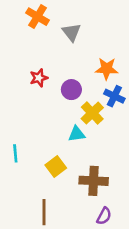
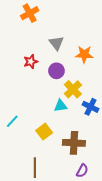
orange cross: (38, 17) -> (30, 13), turned 30
gray triangle: (71, 32) -> (56, 43), moved
blue cross: (114, 96) -> (90, 107), moved
cyan line: (15, 153) -> (12, 121), turned 48

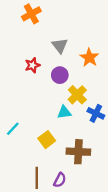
orange star: (84, 54) -> (89, 58), turned 30
purple semicircle: (82, 171) -> (60, 180), moved

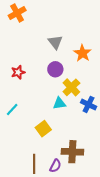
orange cross: (31, 14) -> (17, 13), moved
red star: (32, 65) -> (18, 72), moved
cyan line: (13, 129) -> (12, 110), moved
brown cross: (78, 152) -> (72, 152), moved

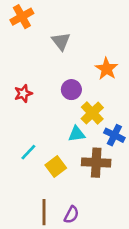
gray triangle: (55, 42) -> (61, 41), moved
cyan line: (12, 110) -> (28, 152), moved
brown cross: (72, 152) -> (96, 163), moved

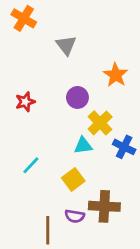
orange cross: (22, 17) -> (24, 18), turned -30
brown cross: (96, 163) -> (104, 206), moved
yellow square: (56, 166) -> (73, 179), moved
purple semicircle: (71, 215) -> (75, 216), moved, turned 72

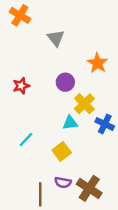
brown cross: (104, 206) -> (89, 188), moved, turned 30

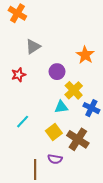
gray triangle: (56, 38) -> (33, 47), moved, turned 35
brown cross: (89, 188) -> (78, 139), moved

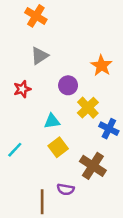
orange cross: (17, 13) -> (36, 16), moved
cyan triangle: (61, 107) -> (52, 121), moved
cyan line: (23, 122) -> (15, 150), moved
yellow square: (54, 132) -> (58, 147), moved

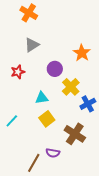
blue cross: (109, 129) -> (88, 104), turned 35
brown line: (42, 202) -> (34, 163), turned 30

